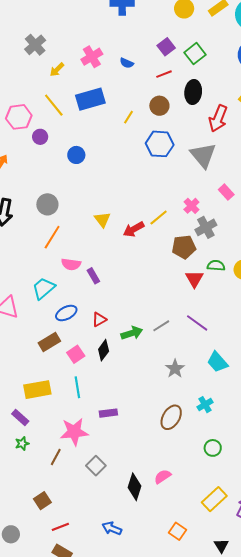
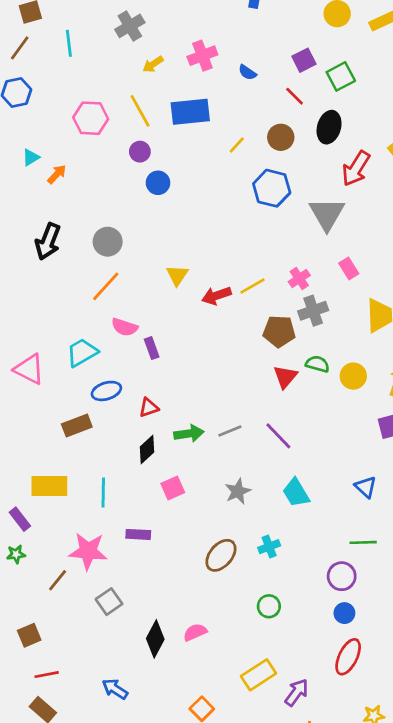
red line: (164, 74) -> (295, 96), turned 56
purple circle: (40, 137) -> (140, 152), moved
pink square: (76, 354) -> (173, 488), moved

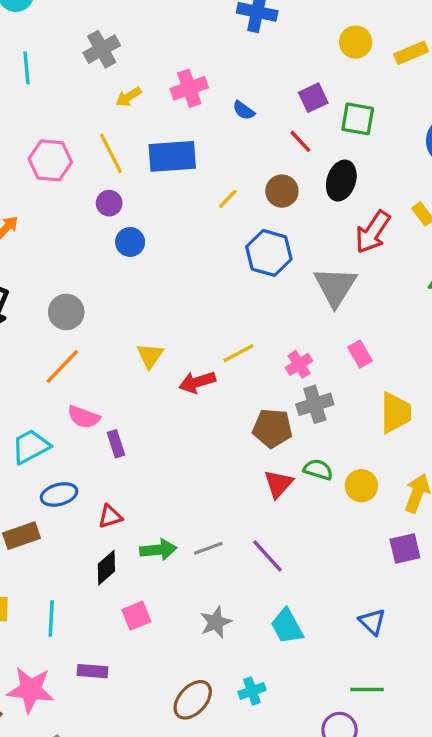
green square: (341, 76) -> (358, 119), turned 36
yellow line: (252, 286) -> (239, 353), moved

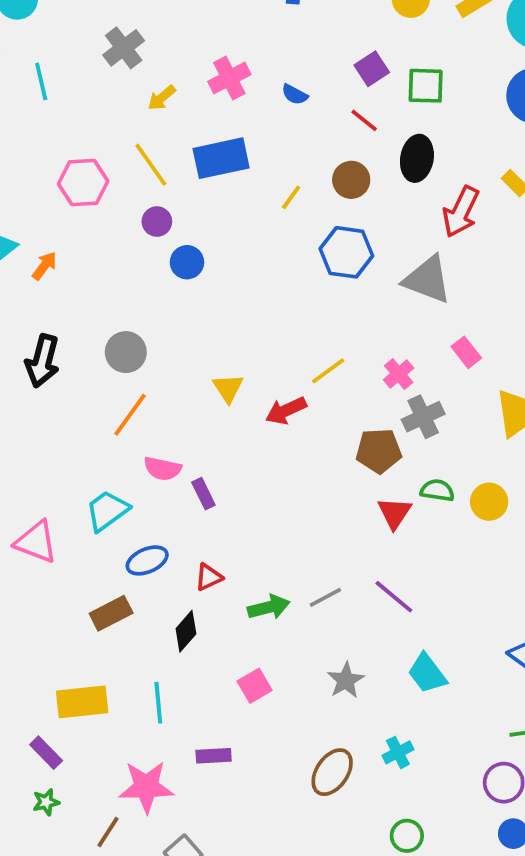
gray triangle: (335, 286) -> (427, 280), turned -33
black diamond: (106, 568) -> (186, 631), moved

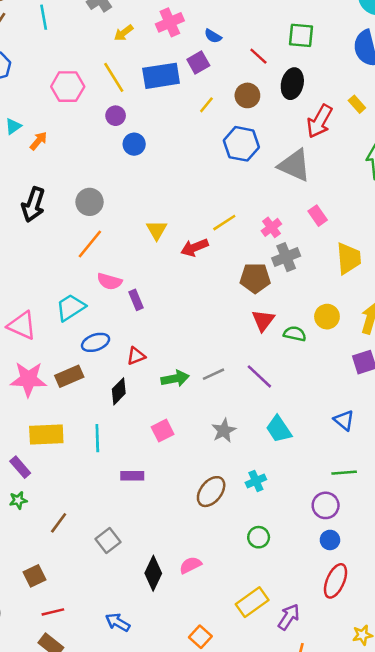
purple square: (372, 69) -> (198, 63), moved
green semicircle: (437, 490) -> (295, 334), moved
pink star: (146, 787) -> (28, 379), moved

